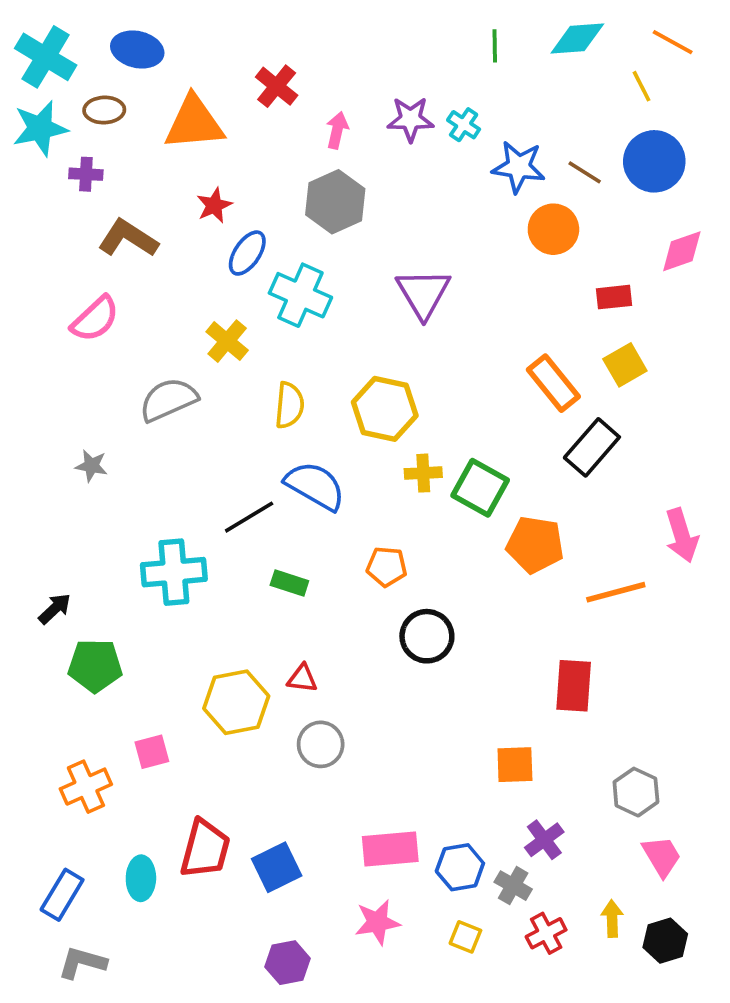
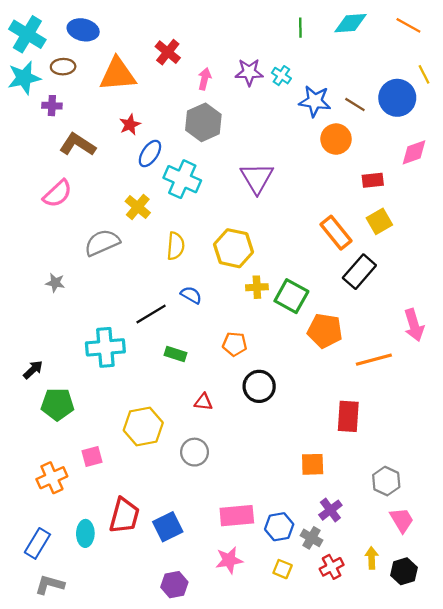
yellow line: (641, 86) -> (424, 74), moved
blue semicircle: (315, 486) -> (191, 295), size x0.6
red triangle: (302, 678) -> (203, 402), moved

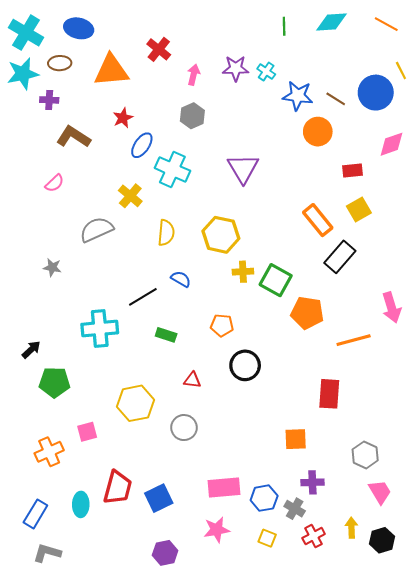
gray hexagon: (203, 122) -> (192, 116), size x0.7
pink semicircle: (57, 194) -> (54, 183), size x0.7
purple cross: (330, 510) -> (312, 482), turned 35

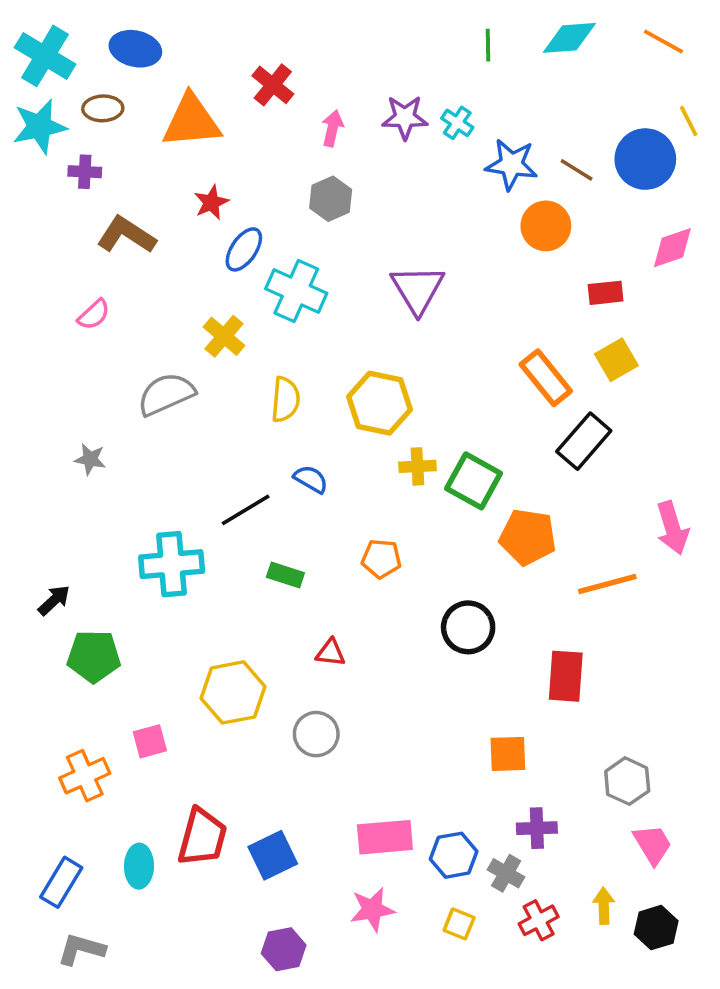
black circle: (245, 365) -> (468, 627), moved

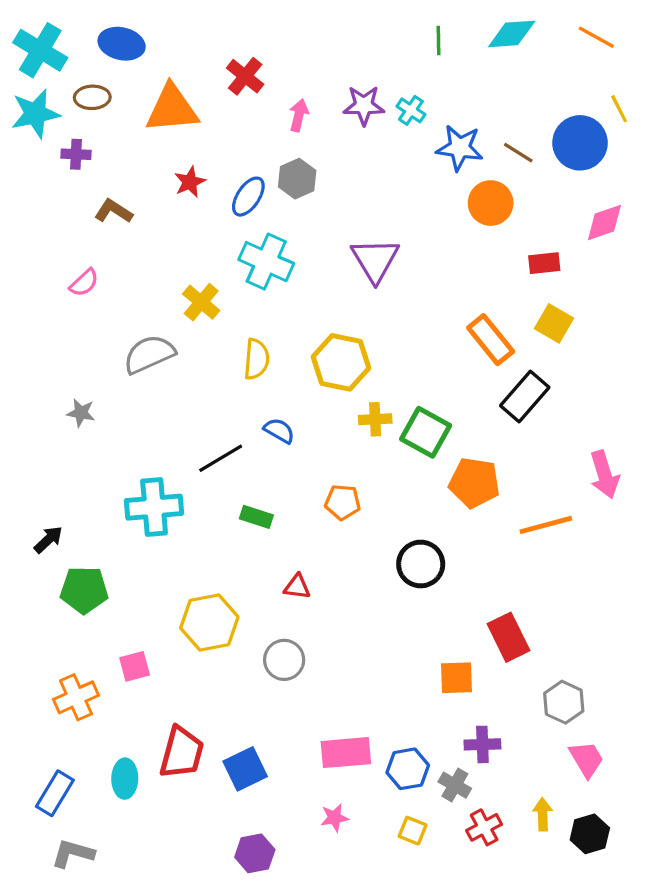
brown L-shape: (126, 235) -> (113, 211), size x0.7
blue ellipse: (244, 249) -> (248, 197), moved
yellow square: (616, 360) -> (554, 323), turned -30
red rectangle: (566, 676) -> (508, 637), moved, turned -30
pink star: (372, 909) -> (335, 818), size x0.7

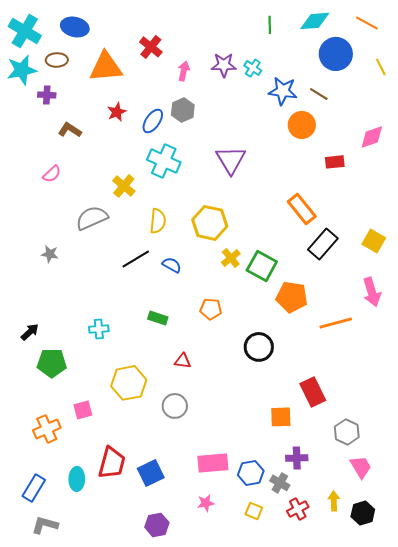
blue circle: (580, 143) -> (336, 54), moved
yellow square: (554, 323) -> (374, 241), moved
yellow cross: (375, 419) -> (231, 258), turned -36
black line: (221, 458) -> (136, 259), moved
cyan cross: (154, 507) -> (99, 329), moved, size x0.6

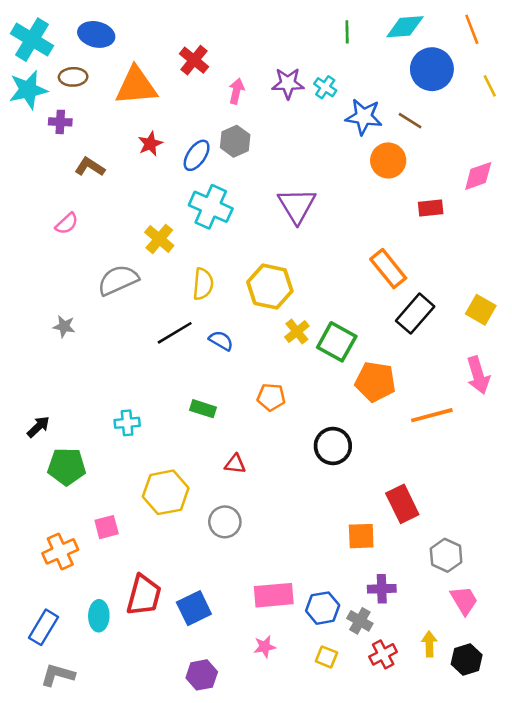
orange line: (367, 23) -> (472, 29), turned 40

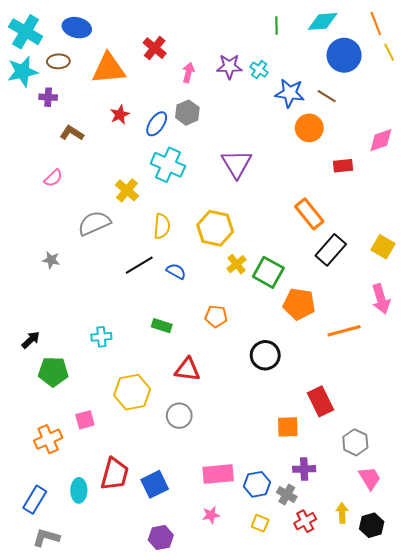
yellow line: (490, 86) -> (389, 52), moved
red triangle: (235, 464) -> (187, 370), size x1.5

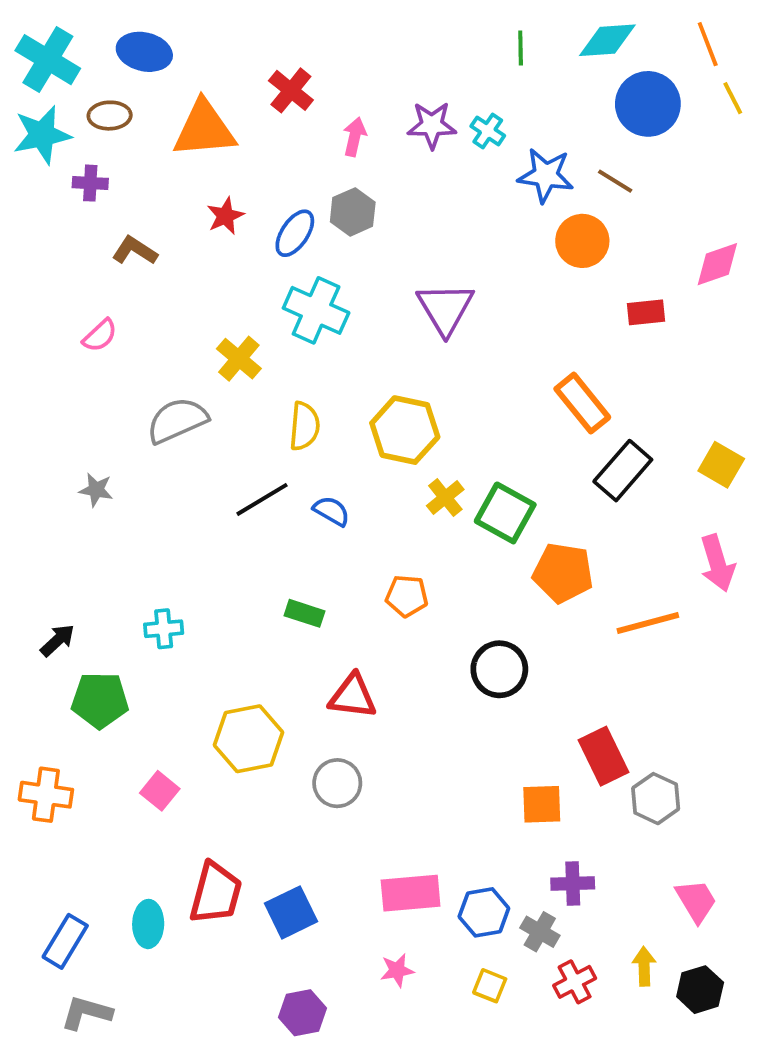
cyan cross: (101, 337) -> (164, 629), moved
pink square: (85, 420) -> (160, 791), turned -36
orange cross: (48, 439) -> (46, 795), moved, turned 32
gray hexagon: (355, 442) -> (656, 799), moved

